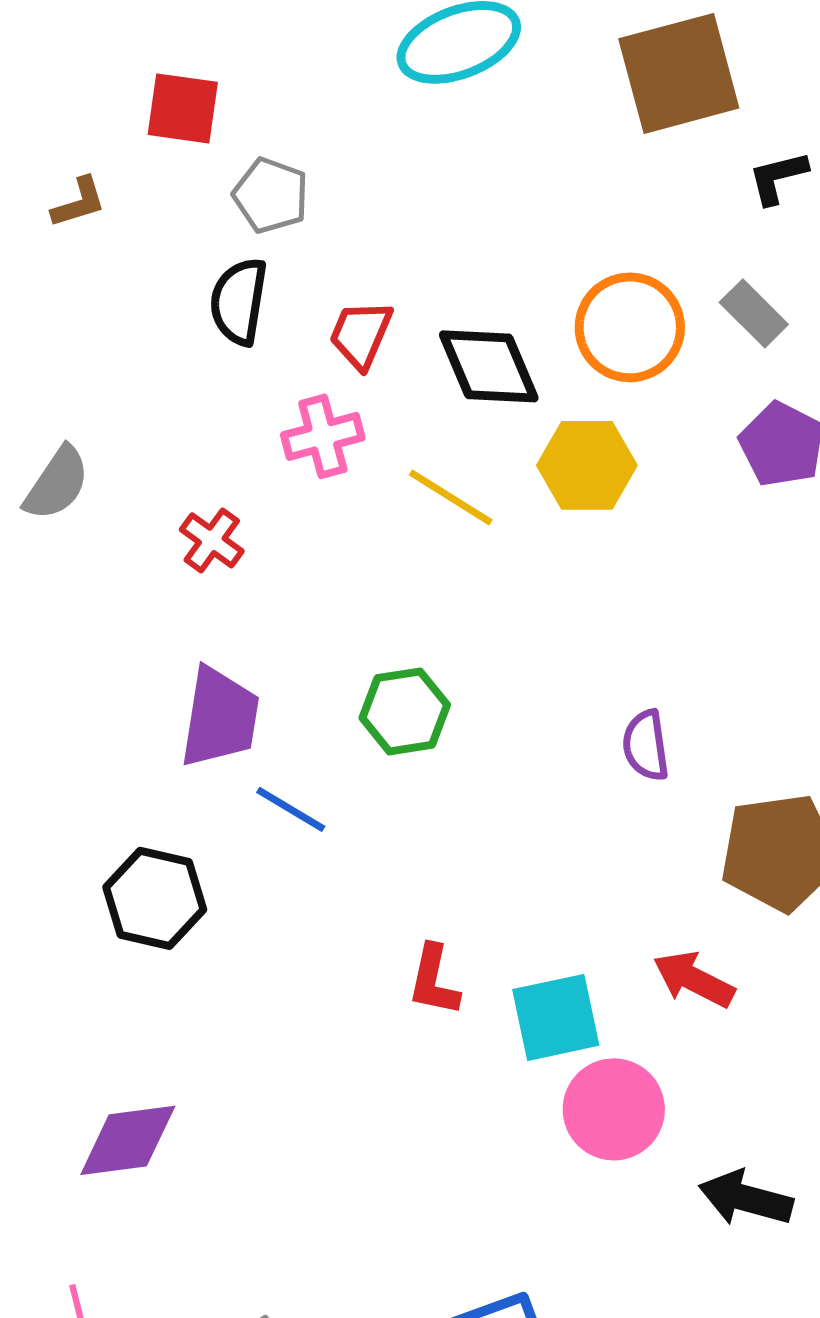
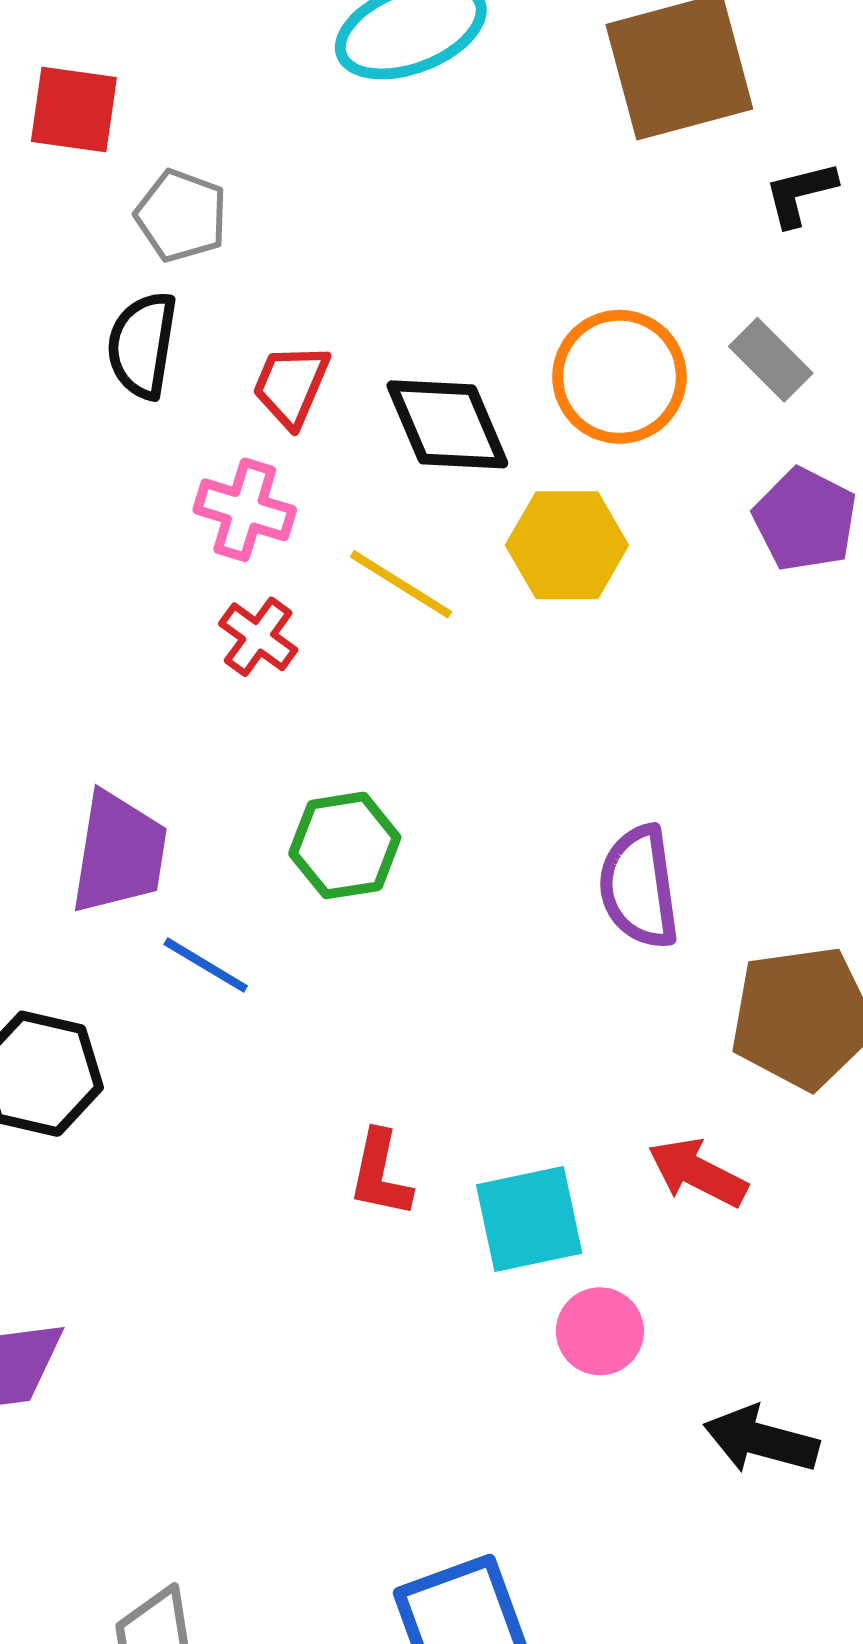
pink cross: (323, 436) -> (245, 510), turned 32
red cross: (212, 540) -> (258, 637), moved
purple semicircle: (646, 745) -> (639, 887), size x1.4
pink circle: (614, 1109) -> (600, 1331), size x0.7

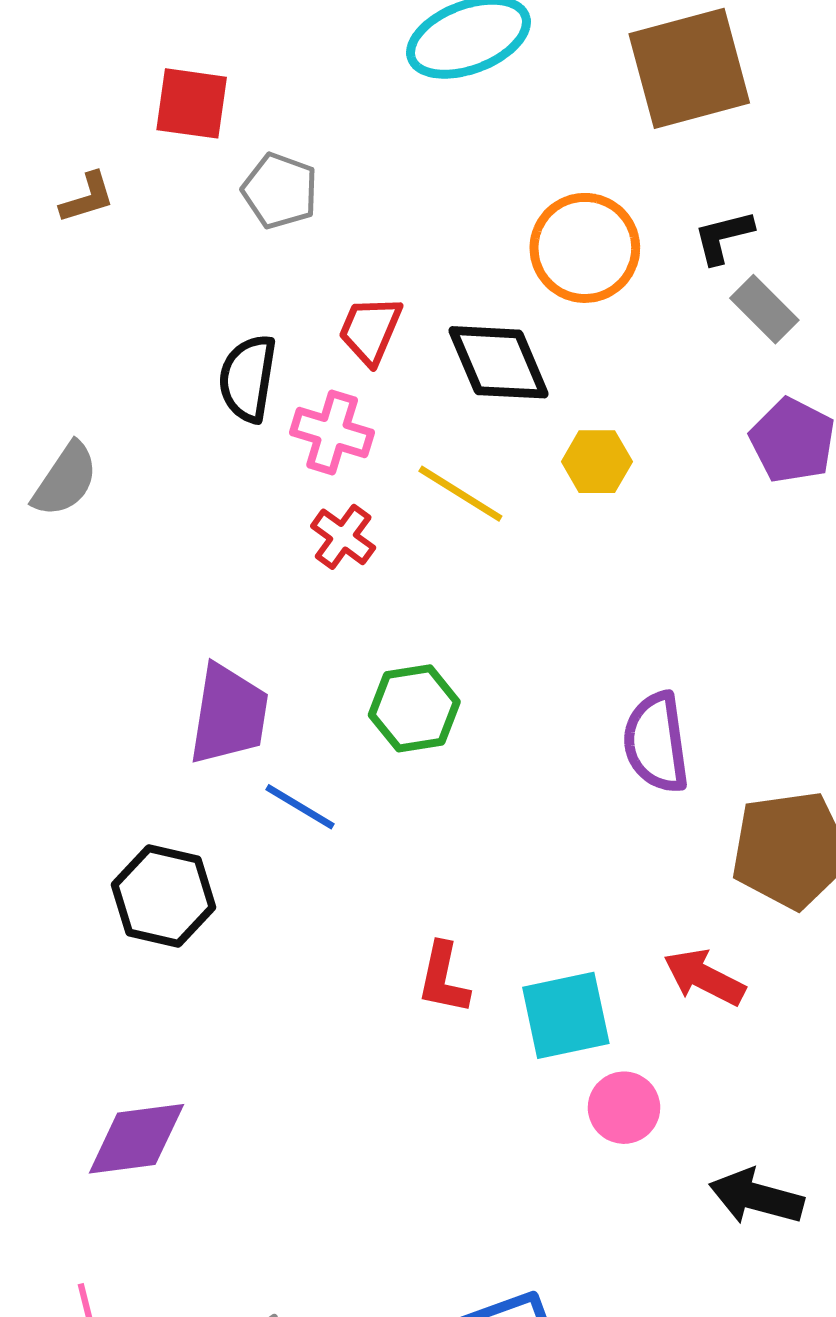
black L-shape: (800, 194) -> (723, 237), moved
black semicircle: (142, 345) -> (248, 378), moved
orange circle: (619, 377) -> (585, 248), moved
yellow hexagon: (567, 545) -> (597, 462), size x0.7

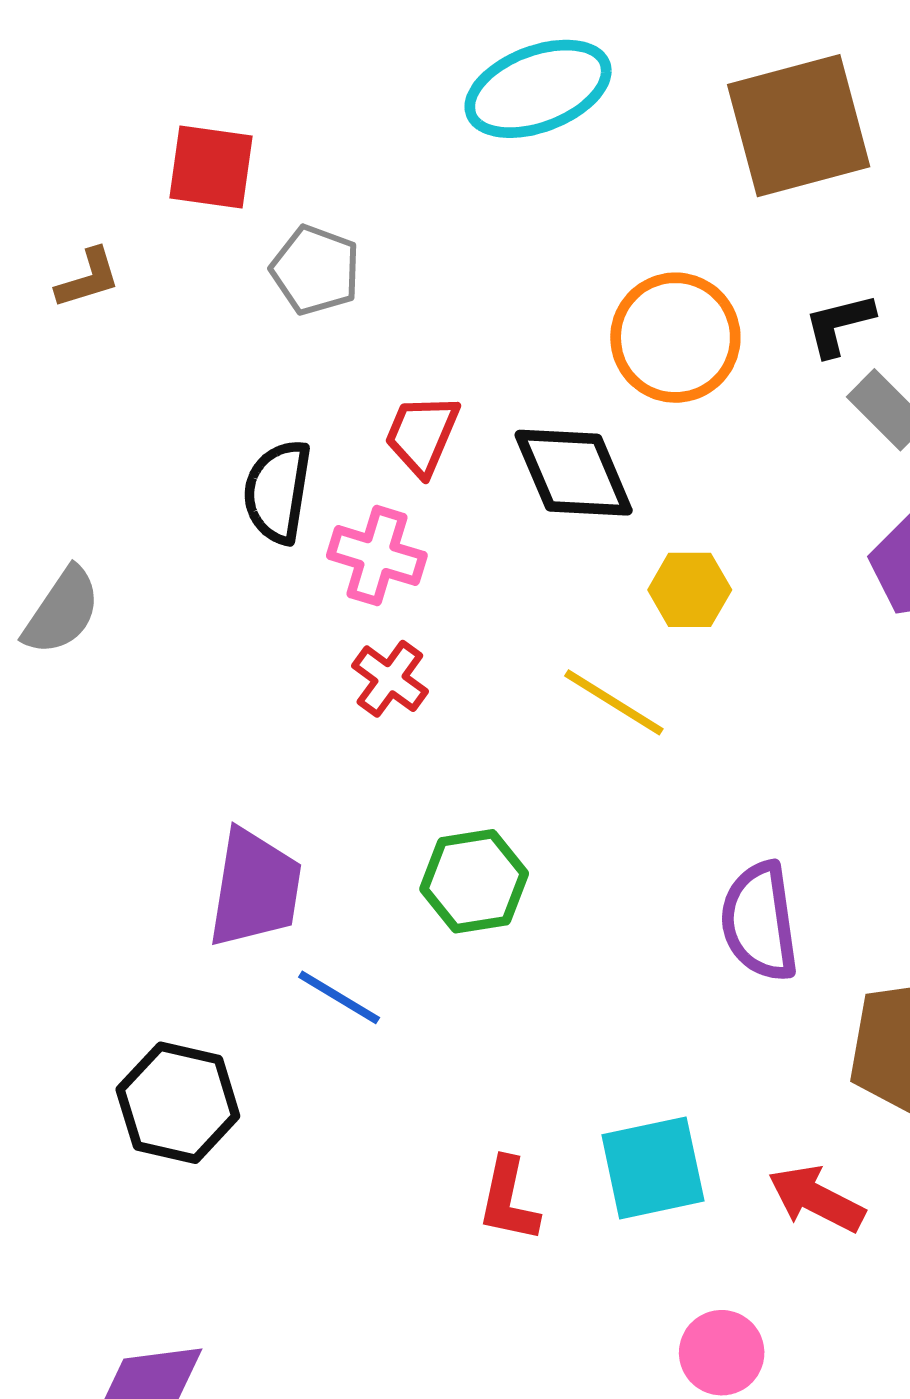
yellow line: (460, 494) -> (614, 702), moved
cyan square: (566, 1015) -> (653, 1168), moved

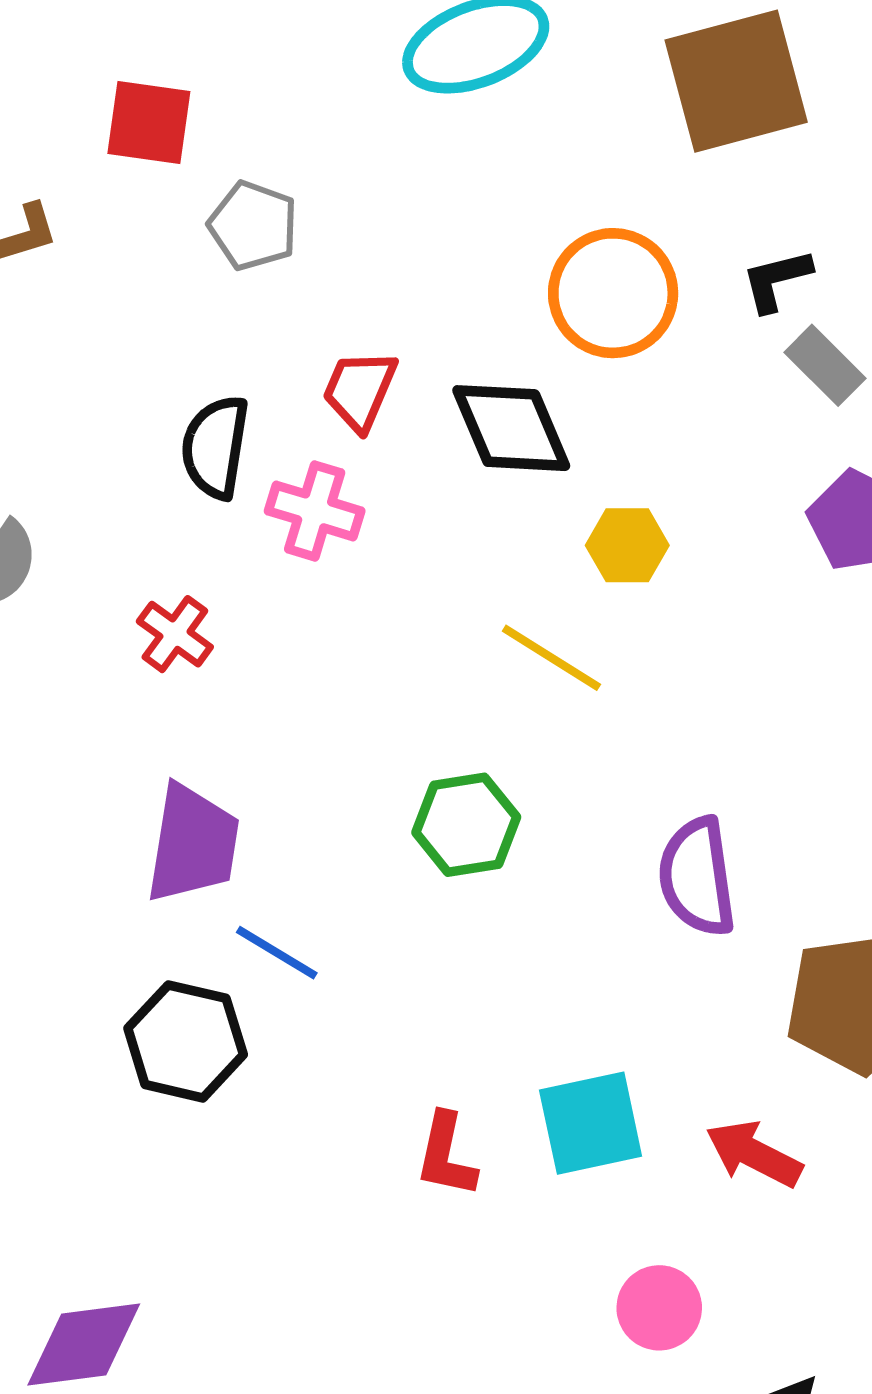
red cross: (390, 679) -> (175, 634), moved
green hexagon: (474, 881) -> (466, 825), moved
black hexagon: (178, 1103) -> (186, 1041), moved

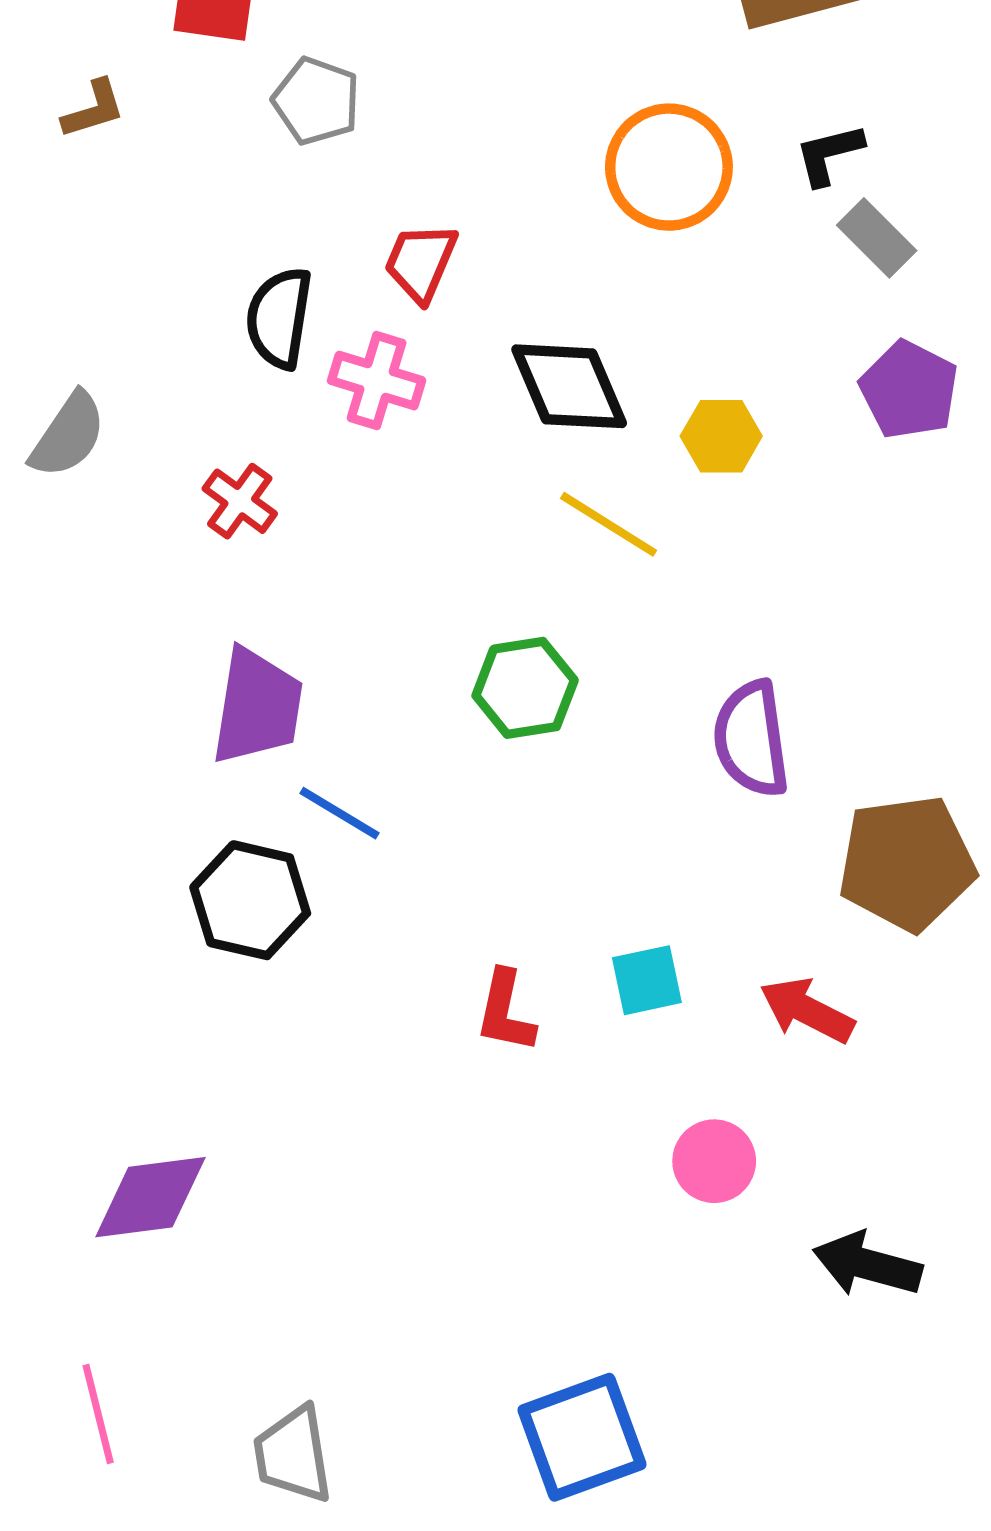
black diamond: (511, 428) -> (569, 386), moved
yellow hexagon: (627, 545) -> (721, 436), moved
cyan square: (591, 1123) -> (647, 980), size x0.7

